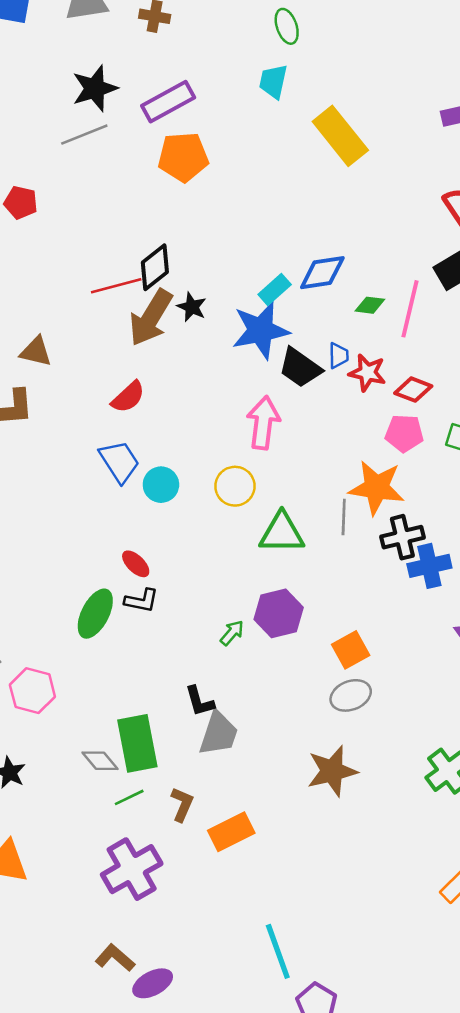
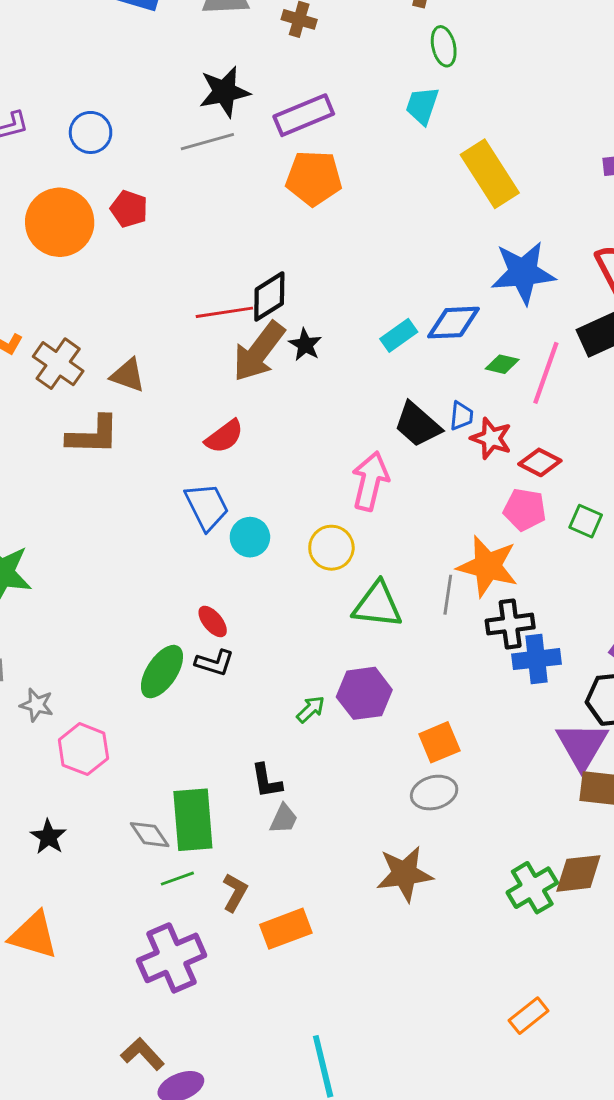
blue star: (261, 330) -> (523, 273), moved
gray trapezoid: (219, 734) -> (284, 819), size x0.6

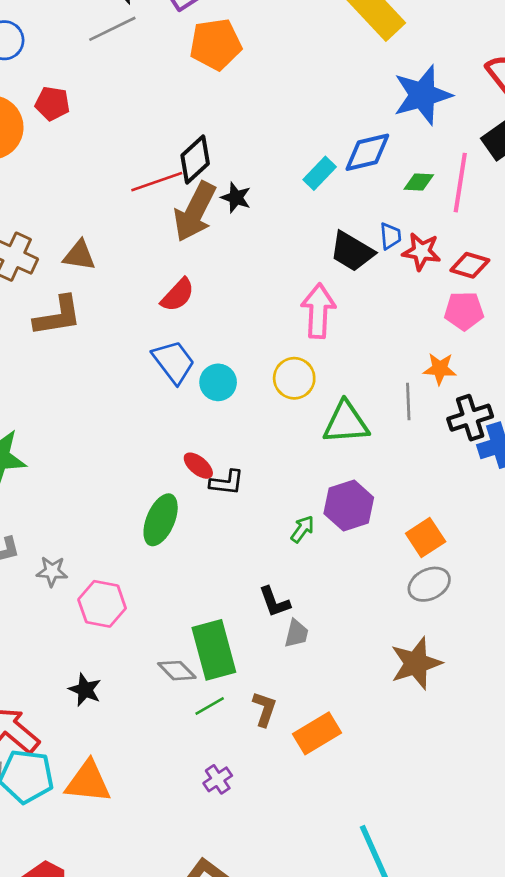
orange star: (488, 566) -> (440, 369), size x0.6
black L-shape: (215, 663) -> (227, 482), moved
purple cross: (172, 958) -> (218, 779), size x0.5

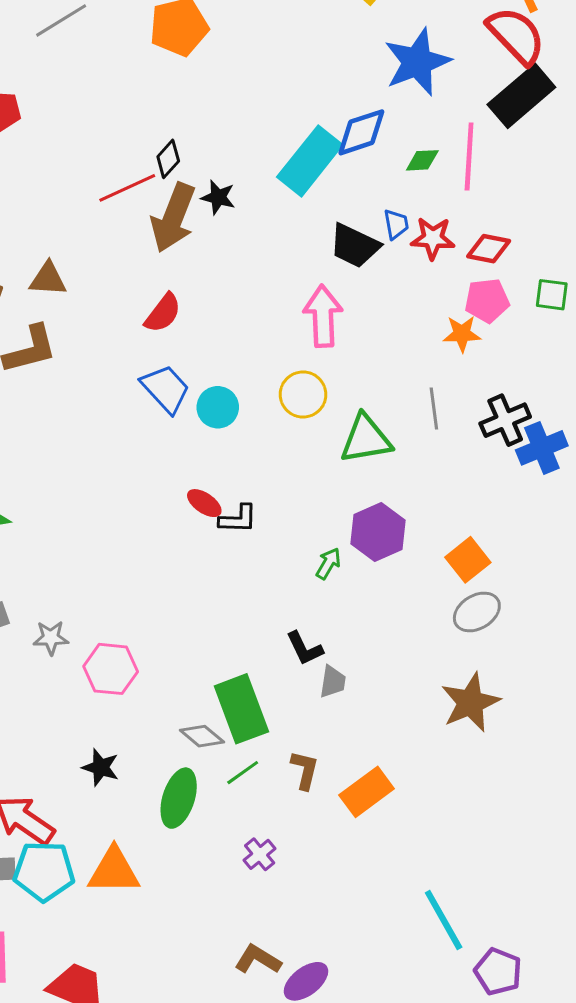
black diamond: (195, 160) -> (168, 159), size x0.7
cyan rectangle: (320, 173) -> (310, 161), size x1.8
orange star: (440, 369) -> (462, 334), moved
green ellipse: (161, 520) -> (179, 798), moved

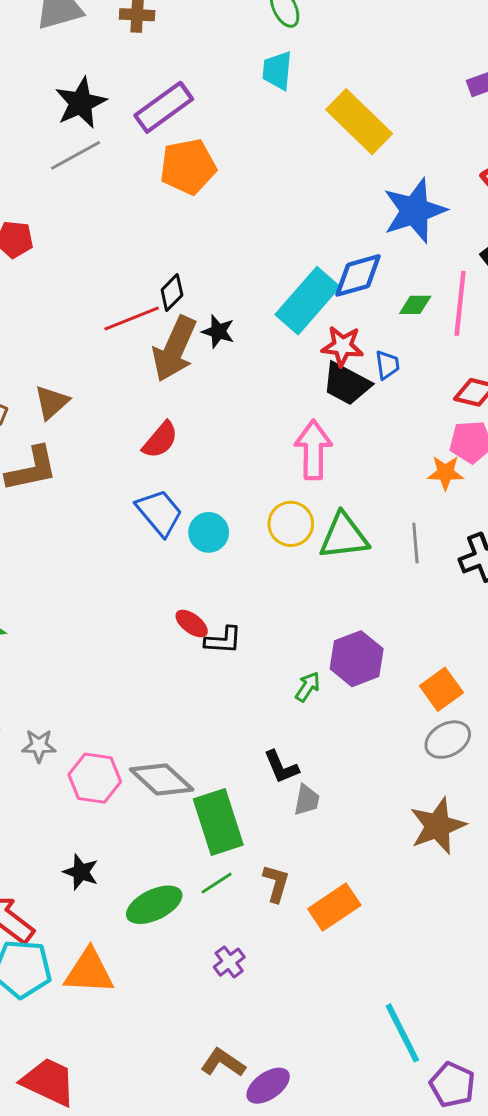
red star: (433, 238) -> (343, 346), moved
brown triangle: (48, 279) -> (52, 402), turned -48
green triangle: (366, 439) -> (344, 536), moved
gray diamond: (202, 736) -> (162, 779), moved, size x1.5
green ellipse: (179, 798) -> (154, 905), turned 44

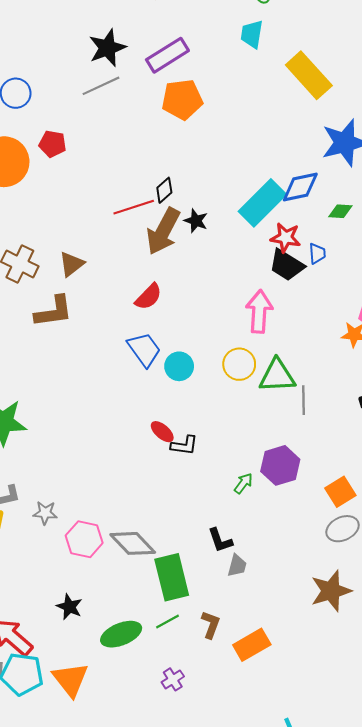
gray line: (415, 543) -> (304, 400), moved
orange triangle: (89, 972) -> (70, 679), turned 45

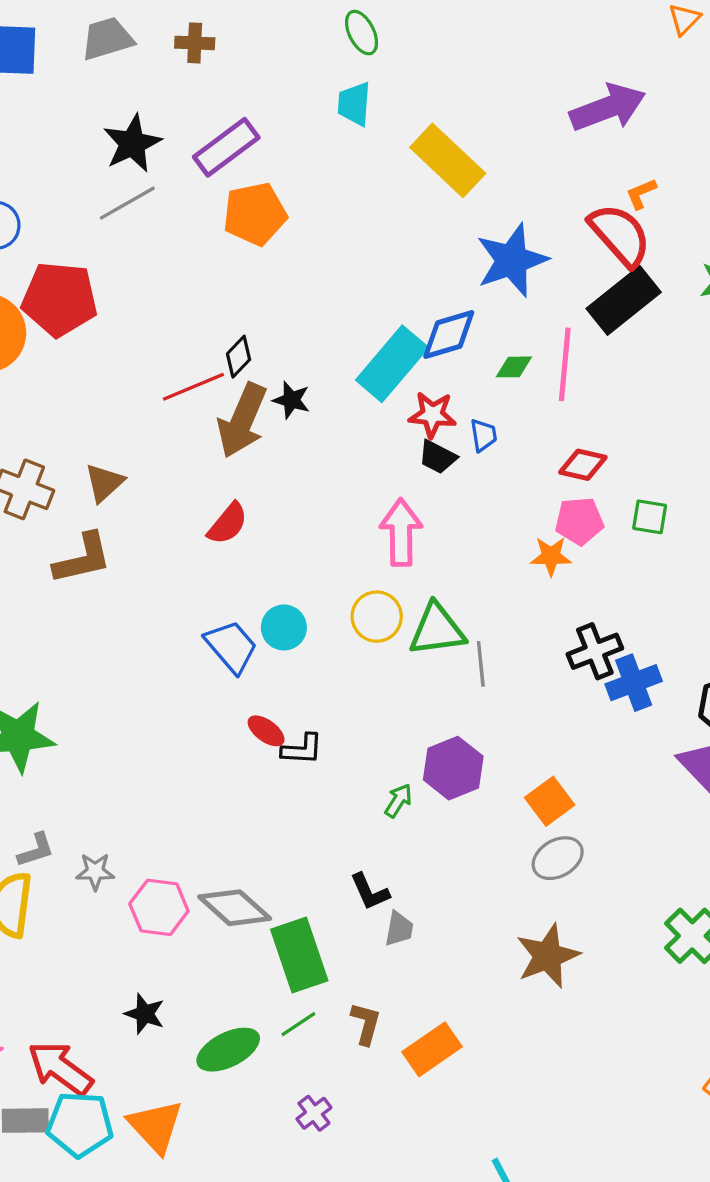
red pentagon: (53, 144) -> (60, 299), size x1.8
black trapezoid: (287, 265) -> (438, 457), size x0.7
blue trapezoid: (144, 349) -> (231, 647), moved

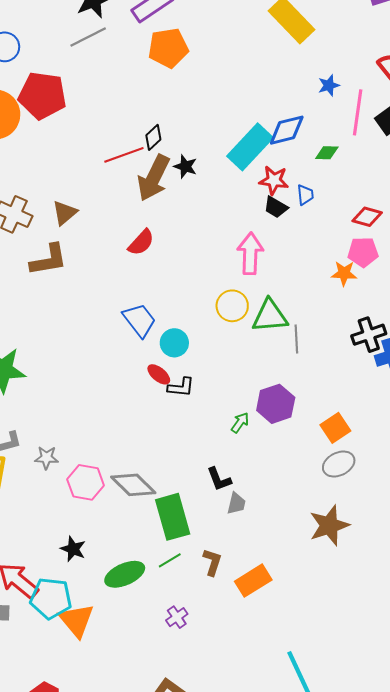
blue star: (512, 260) -> (329, 85), size x0.5
pink line: (565, 364) -> (358, 112), moved
cyan circle: (284, 627) -> (174, 343), moved
cyan pentagon: (80, 1124) -> (51, 598), moved

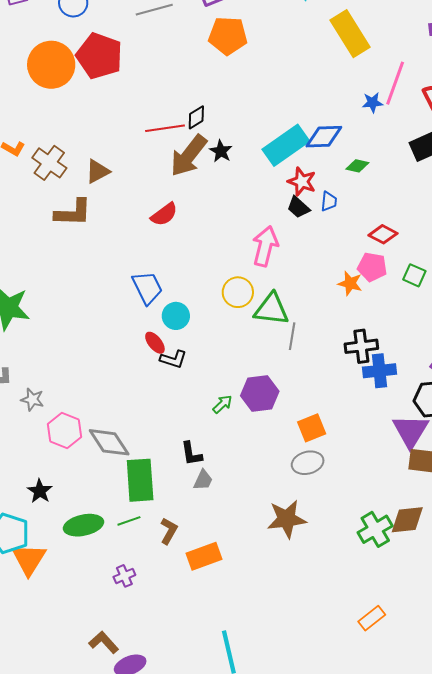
pink line: (358, 112) -> (395, 83), moved

